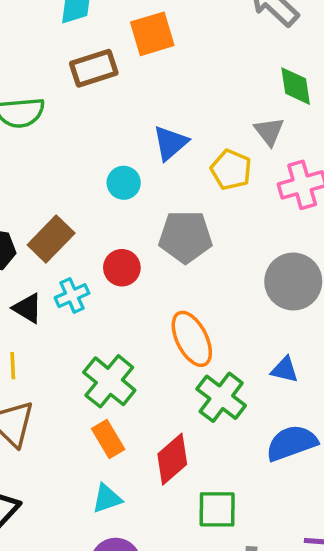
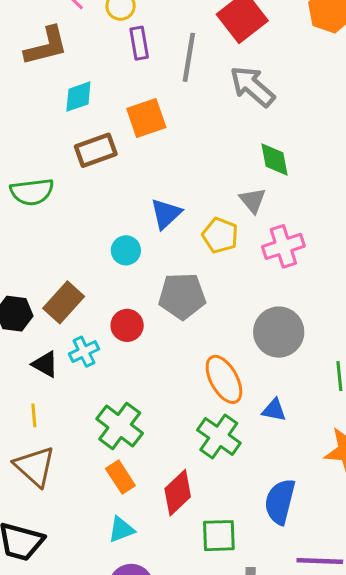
orange ellipse: (192, 339) -> (224, 379), moved
blue semicircle: (292, 443) -> (280, 502), moved, turned -54

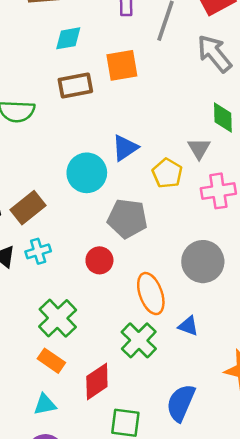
cyan circle: (126, 250) -> (87, 173), size x1.6
red circle: (127, 325) -> (99, 260), moved
orange rectangle: (120, 477) -> (51, 361), turned -32

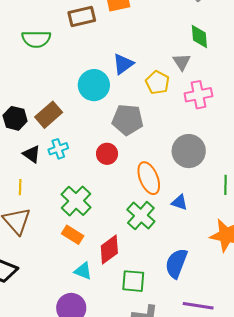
cyan triangle: (45, 404) -> (83, 271), moved, turned 36

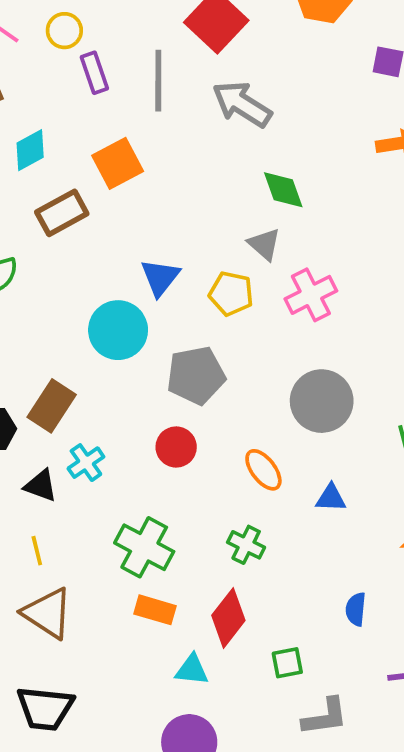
orange ellipse: (149, 178) -> (263, 470), size x0.7
green cross: (141, 216) -> (246, 545), moved, size x0.7
blue semicircle: (176, 263) -> (356, 609), size x0.6
green square: (133, 281) -> (287, 663), size x0.7

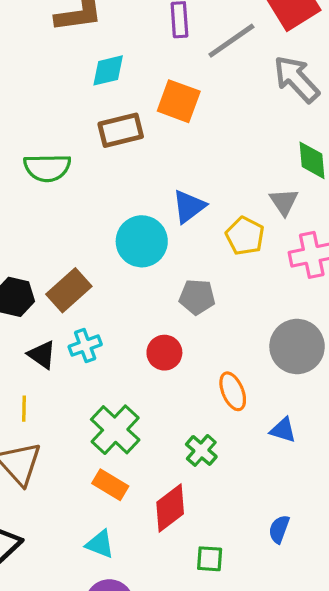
gray line: (158, 81) -> (231, 41), turned 40
orange square: (118, 163) -> (179, 101), turned 33
gray pentagon: (196, 375) -> (197, 297), size x0.7
cyan triangle: (192, 670) -> (100, 544), moved

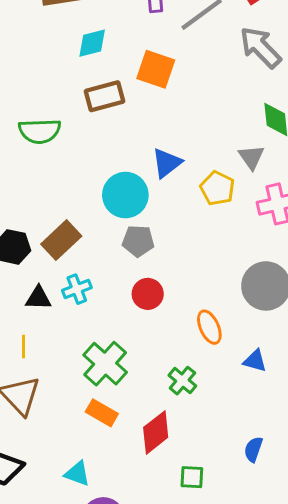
gray pentagon: (197, 297) -> (138, 241), moved
black triangle: (42, 355) -> (38, 298), turned -32
cyan triangle: (100, 544) -> (77, 474), moved

